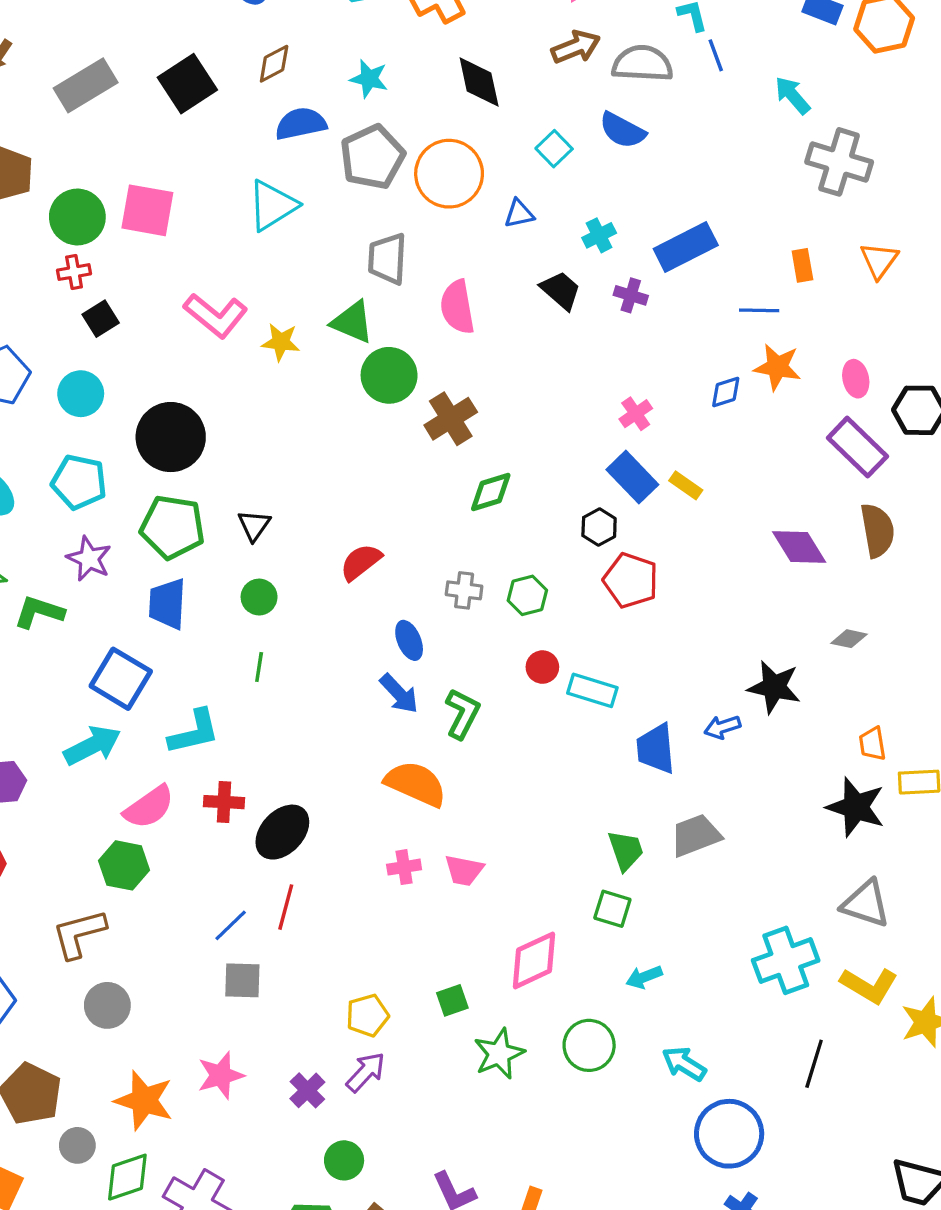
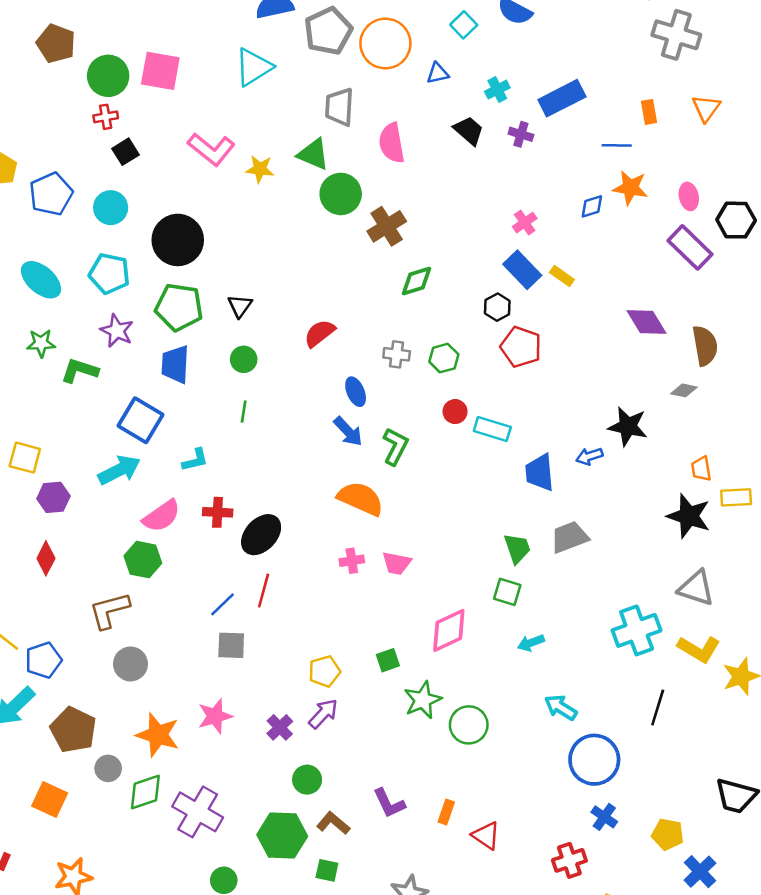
brown semicircle: (877, 530) -> (705, 346), moved
cyan L-shape: (194, 732) -> (195, 460), size x0.7
green circle: (589, 1045) -> (469, 725), moved

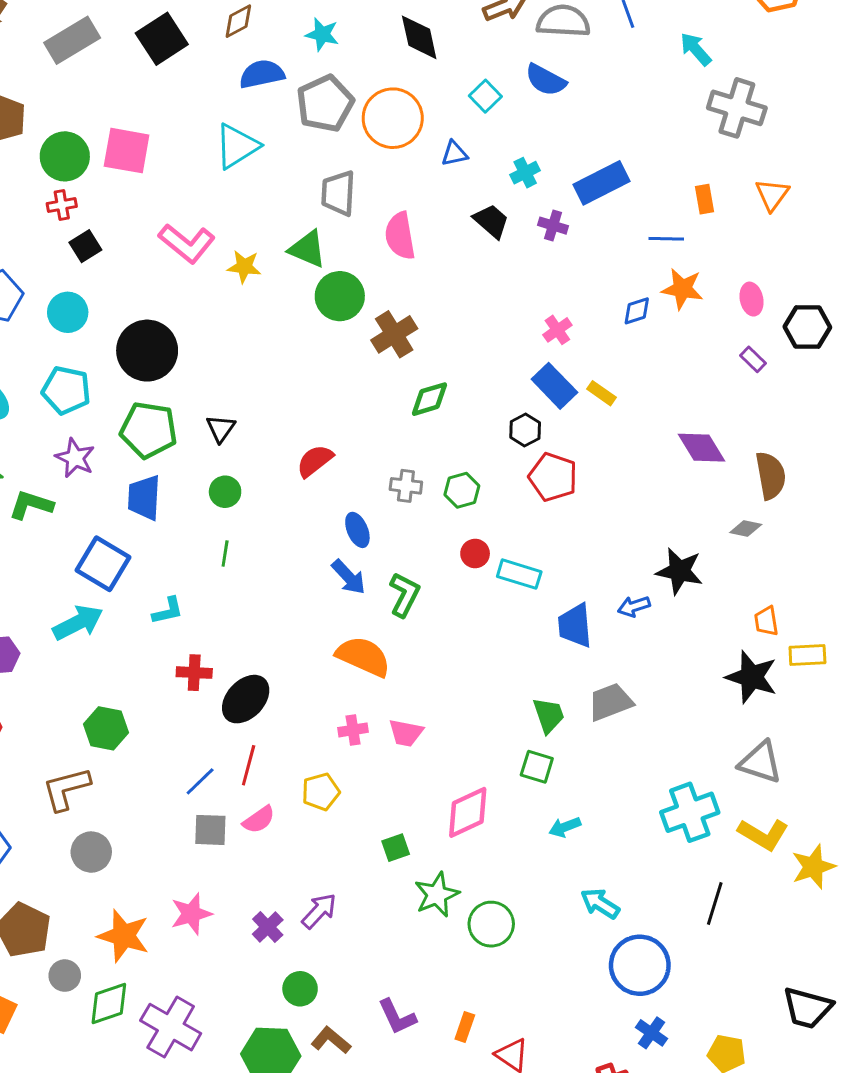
purple rectangle: (690, 247) -> (753, 359), size x0.5
pink semicircle: (162, 516) -> (259, 820), moved, size x0.7
yellow pentagon: (324, 671) -> (321, 792), moved

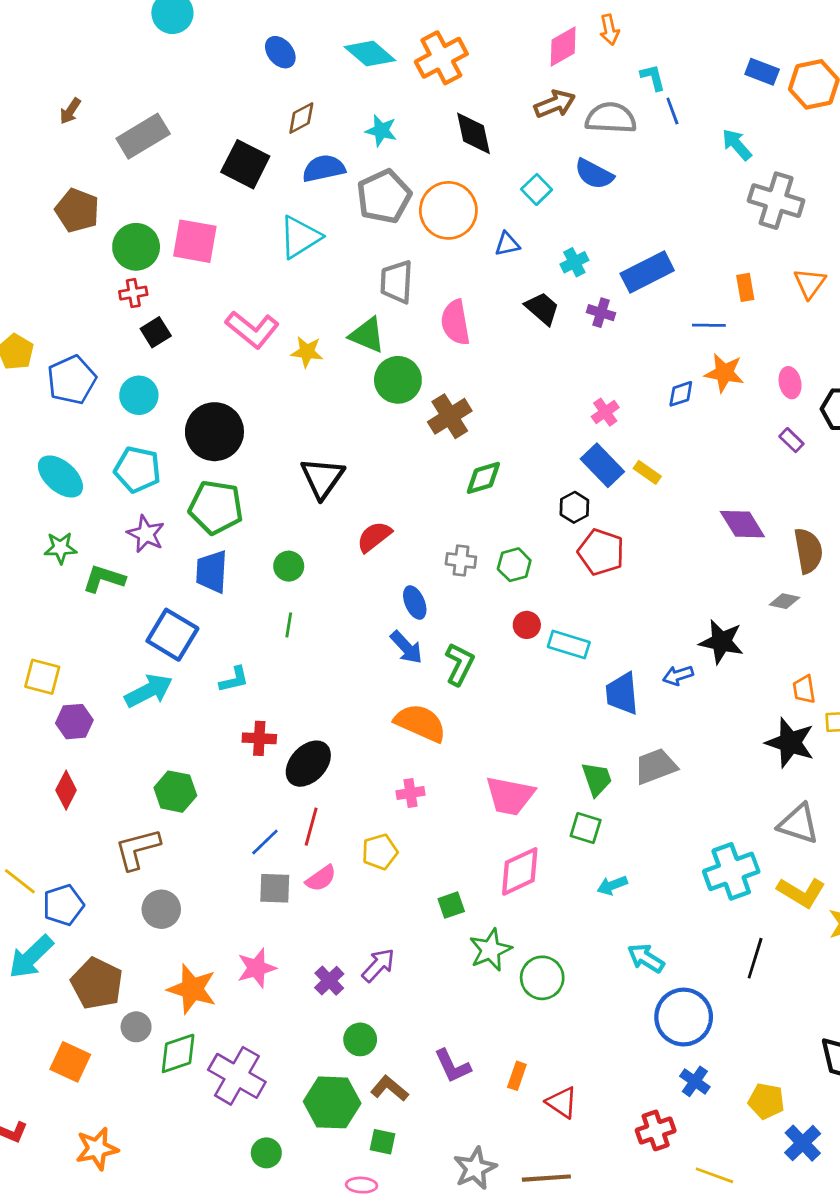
black square: (162, 39) -> (245, 164), moved, turned -30
black triangle: (221, 428) -> (322, 478), moved, size x1.6
pink trapezoid: (406, 733) -> (510, 796), moved, size x1.5

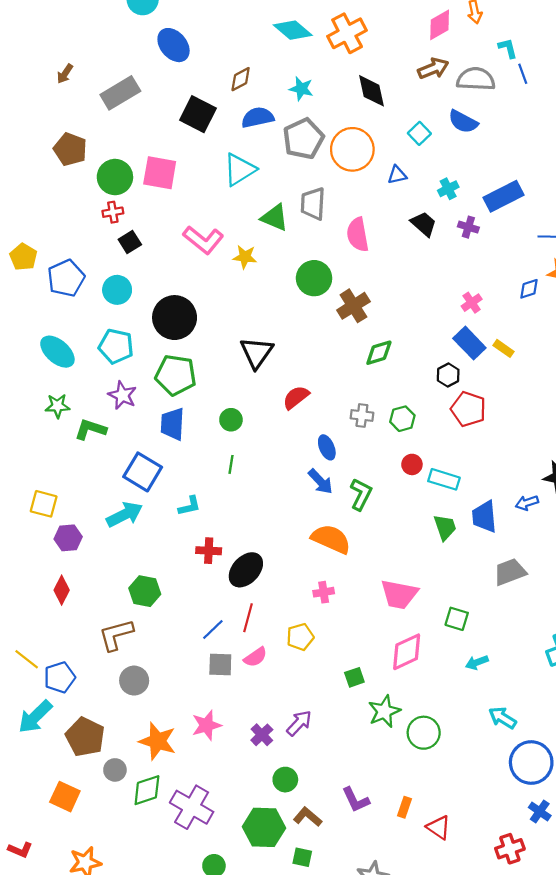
blue ellipse: (280, 52) -> (174, 45), moved, size x1.4
green triangle: (367, 335) -> (275, 217), moved
green trapezoid: (597, 779) -> (445, 527), moved

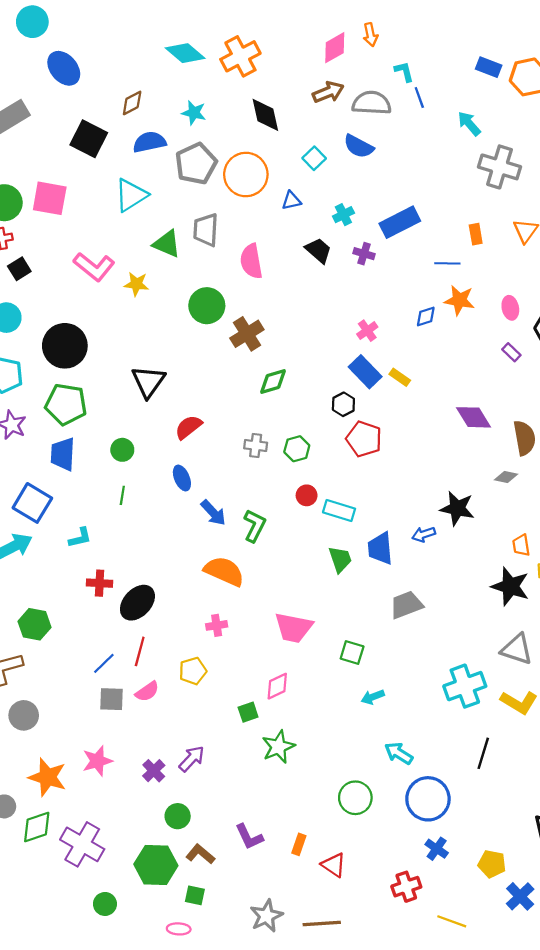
blue ellipse: (327, 447) -> (182, 478), moved
pink diamond: (407, 652) -> (277, 686), moved, size x0.7
green circle: (424, 733) -> (355, 798), moved

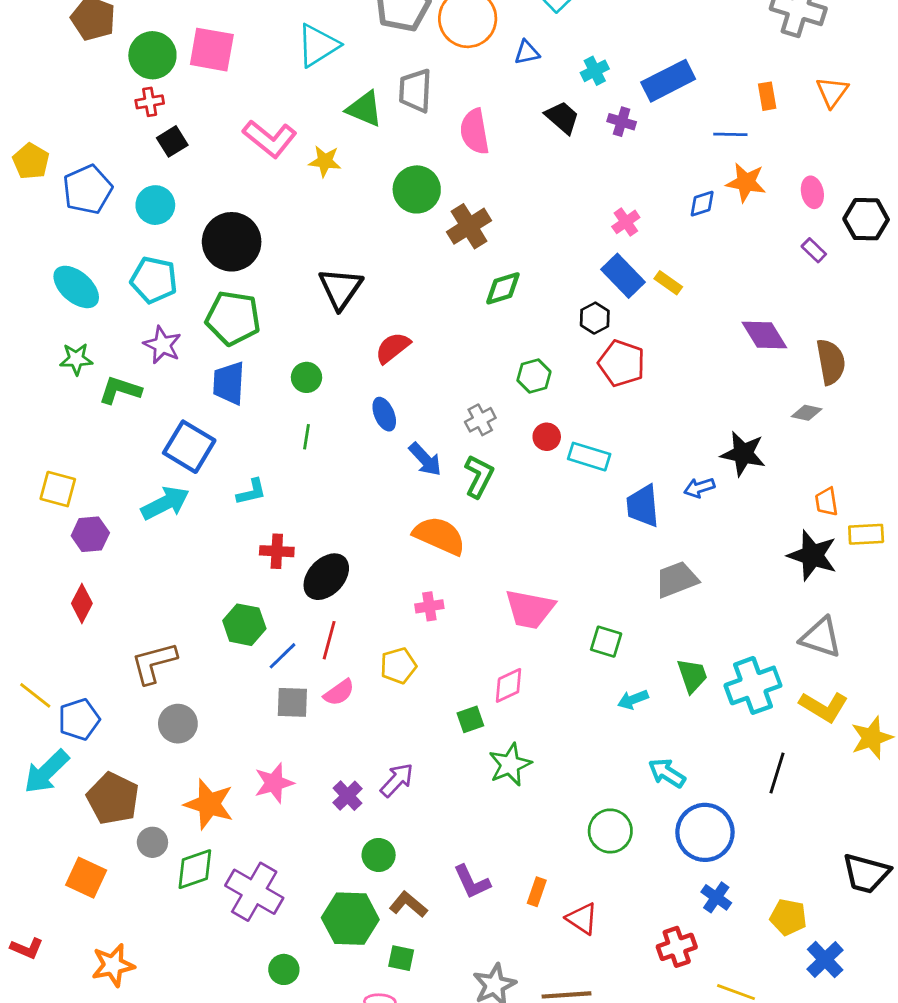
gray cross: (256, 445) -> (480, 420), moved, turned -35
green trapezoid: (340, 559) -> (692, 676), moved
green hexagon: (35, 624) -> (244, 625), moved

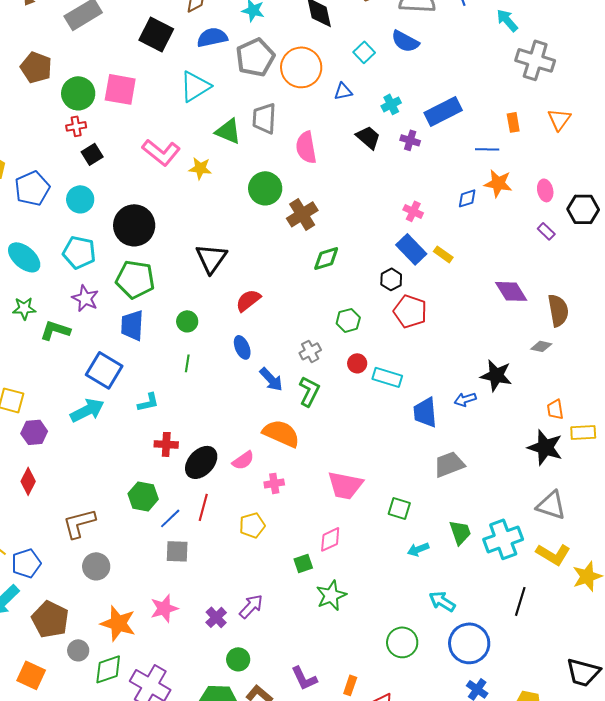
pink cross: (626, 222) -> (413, 211), turned -30
pink semicircle: (339, 693) -> (243, 460), moved

